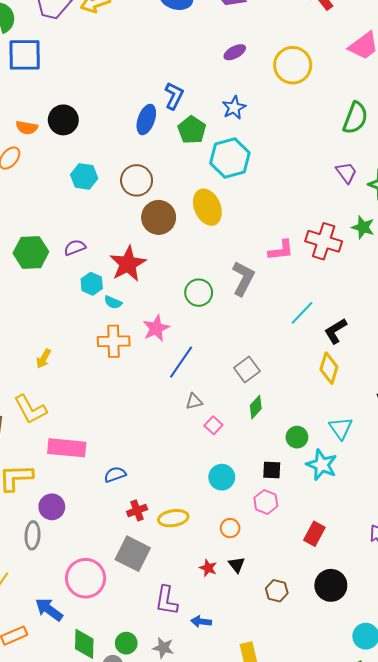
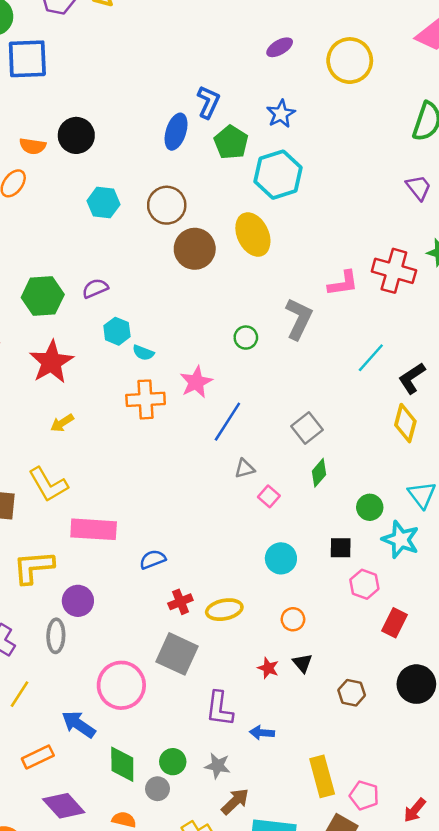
red star: (128, 264) -> (51, 362), moved
green circle: (199, 293) -> (246, 338), size x0.7
yellow arrow: (44, 359) -> (62, 423), turned 30
pink hexagon: (266, 502) -> (364, 584), moved

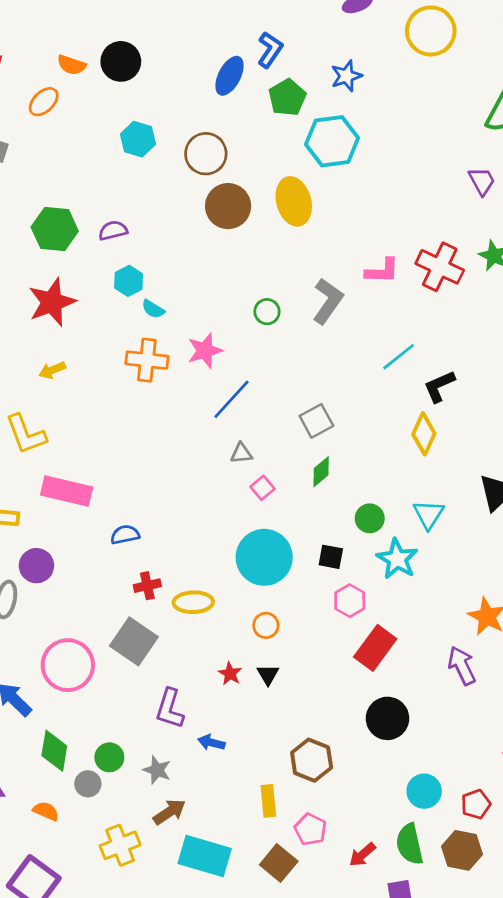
cyan circle: (281, 558) -> (264, 557), size x1.6
red rectangle: (394, 623) -> (375, 648), size x1.4
brown hexagon: (352, 693) -> (312, 760), moved, size x1.4
yellow rectangle: (322, 776) -> (268, 801), size x0.7

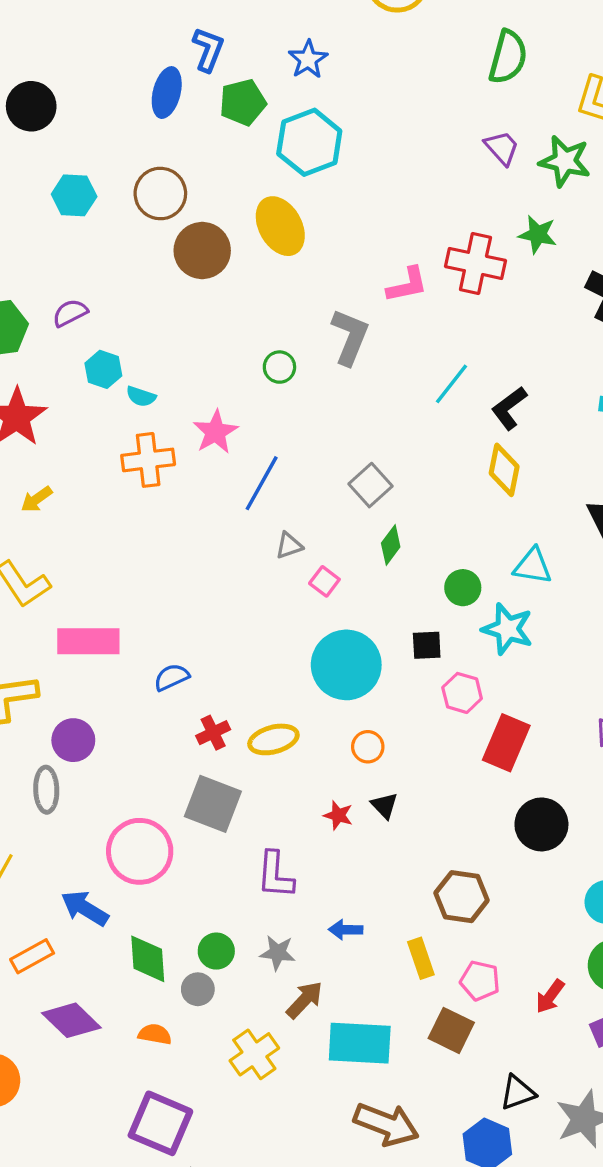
green pentagon: (287, 98) -> (243, 102), turned 30
cyan triangle: (429, 514) -> (533, 566), turned -40
blue arrow: (211, 742) -> (346, 930), moved

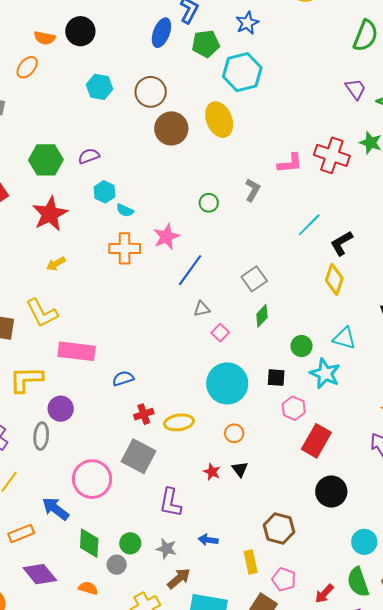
gray L-shape: (350, 337) -> (252, 190), size x0.7

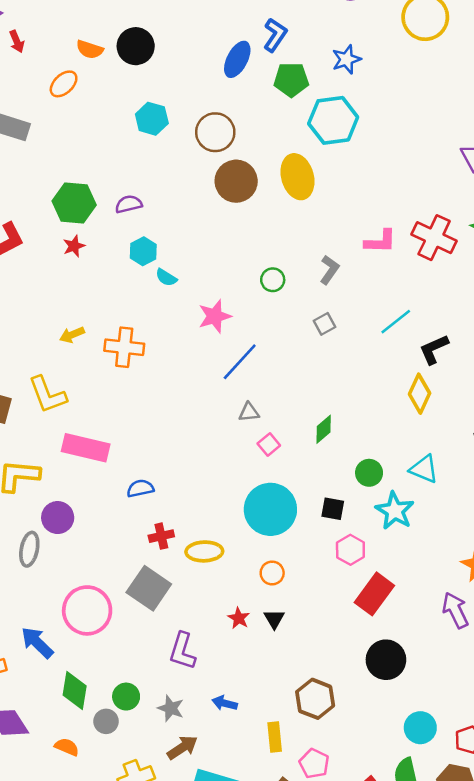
red star: (50, 214) -> (74, 246), moved, size x0.5
orange cross: (125, 248) -> (124, 347), moved
gray square: (254, 279) -> (324, 324), moved, size x0.7

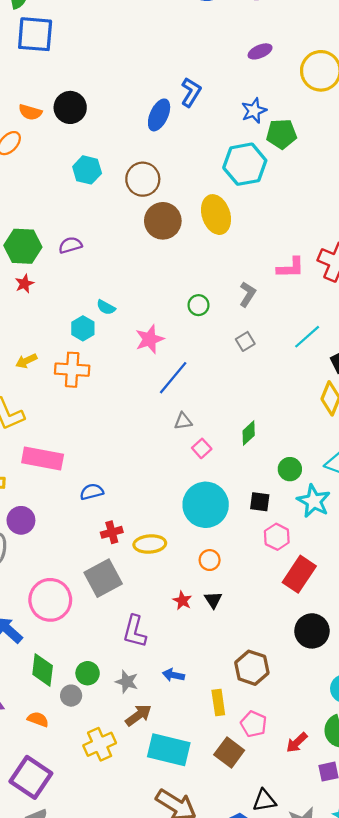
green pentagon: (291, 80) -> (281, 134), moved
cyan hexagon: (143, 251) -> (83, 328), moved
gray square: (149, 588) -> (103, 578), turned 30

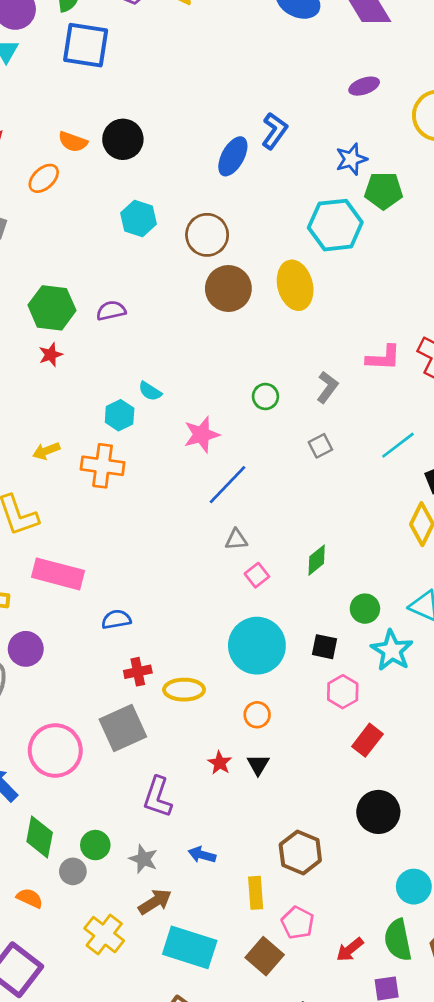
red rectangle: (299, 574) -> (367, 740), size x0.7
yellow cross: (100, 744) -> (104, 935), turned -32

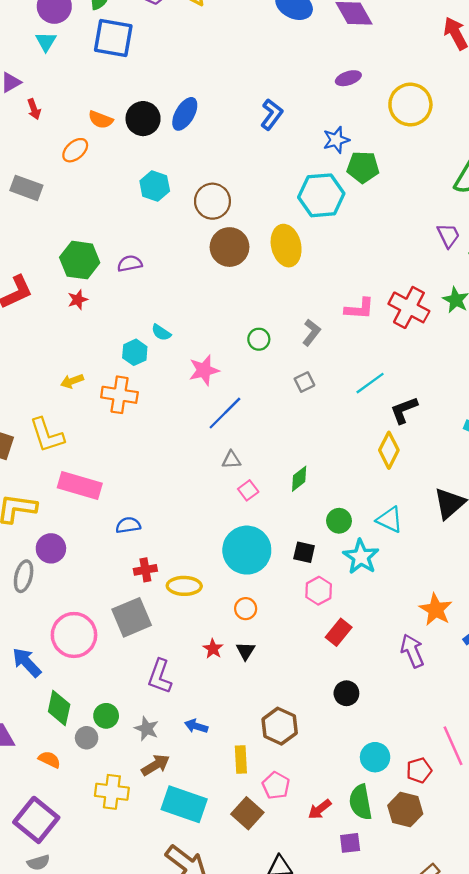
blue ellipse: (233, 156) -> (185, 114), moved
black circle: (378, 812) -> (346, 693), size x0.7
yellow cross: (104, 935) -> (112, 792), turned -32

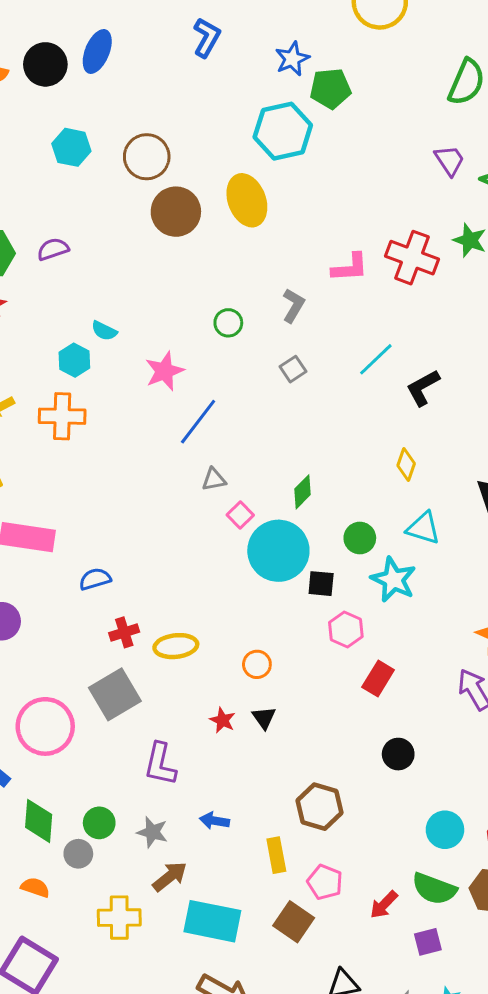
yellow diamond: (389, 450) -> (406, 464), moved, size x0.7
cyan circle: (247, 550) -> (278, 551), moved
green semicircle: (361, 802) -> (434, 889), turned -52

